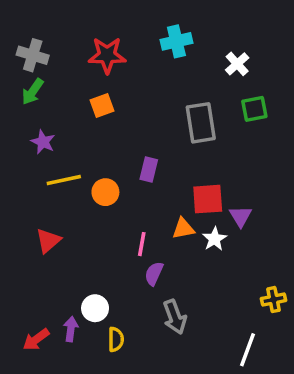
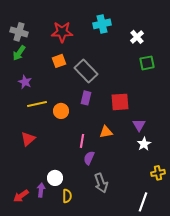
gray rectangle: (201, 123) -> (86, 71), moved, turned -35
red square: (208, 199) -> (120, 102), moved
white star: (215, 239) -> (144, 144), moved

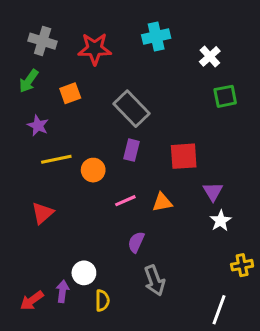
gray cross: (19, 32) -> (43, 41), moved
orange square: (59, 61) -> (70, 93), moved
pink line: (82, 141) -> (125, 201), moved, turned 56

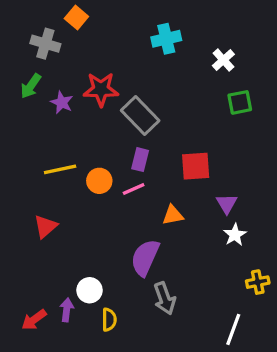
red star: (95, 49) -> (101, 89), moved
orange square: (70, 93) -> (76, 18), moved, turned -30
purple star: (38, 126) -> (62, 102), moved
pink line: (125, 201) -> (134, 189), moved
purple semicircle: (136, 242) -> (145, 258), size x1.6

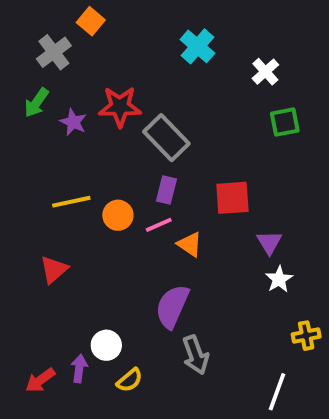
cyan cross: (166, 39) -> (197, 46), turned -36
gray cross: (45, 44) -> (54, 52), turned 36
orange triangle: (173, 215) -> (190, 244), moved, turned 45
yellow semicircle: (109, 320) -> (130, 380), turned 50

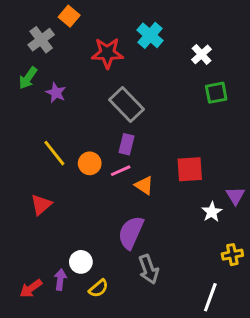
red star: (120, 107) -> (107, 53), moved
red square: (232, 198) -> (190, 169), moved
yellow line: (71, 202) -> (54, 153), turned 64
purple triangle: (269, 242) -> (235, 196), moved

